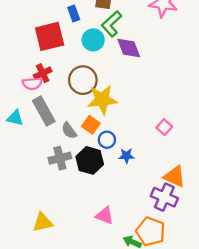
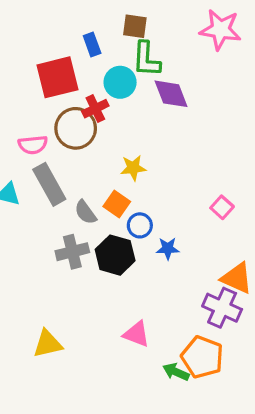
green L-shape: (112, 24) -> (146, 59), turned -45
red cross: (43, 73) -> (95, 109), moved
brown circle: (83, 80) -> (76, 128), moved
yellow star: (102, 100) -> (133, 168), size x0.6

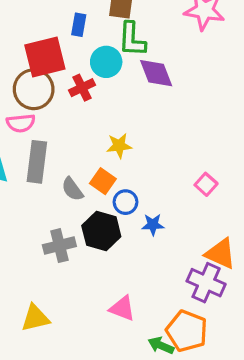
blue rectangle: (92, 44) -> (79, 25), turned 30
brown circle: (76, 128) -> (34, 89), moved
gray rectangle: (49, 184) -> (37, 162), turned 36
gray cross: (72, 252) -> (59, 246), moved

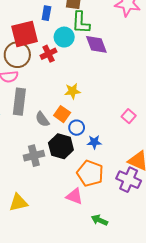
orange pentagon: (187, 331) -> (90, 173), moved

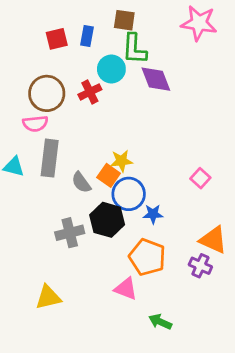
red square: (25, 34) -> (57, 39), moved, size x0.6
yellow star: (72, 91) -> (121, 161), moved
blue circle: (77, 128) -> (129, 194), size x1.5
purple cross: (129, 180) -> (200, 266), size x0.7

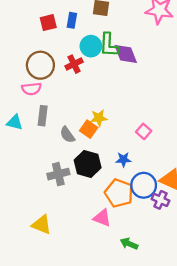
green L-shape: (134, 49) -> (109, 45), moved
gray rectangle: (50, 158) -> (43, 116), size x0.7
pink square: (200, 178) -> (144, 131), moved
blue circle: (129, 194) -> (144, 185), moved
yellow triangle: (48, 297) -> (42, 225), turned 35

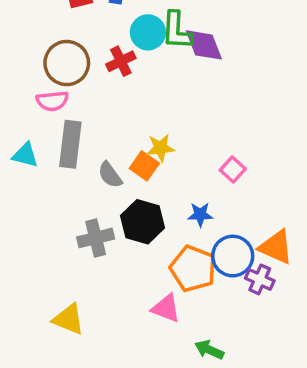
gray rectangle: (43, 116) -> (70, 144), size x1.4

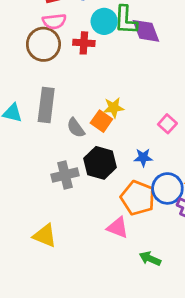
red cross: (121, 61) -> (84, 43), turned 30
pink semicircle: (52, 101) -> (54, 21), moved

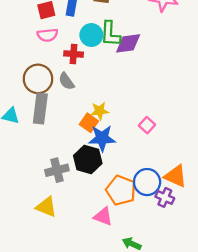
purple diamond: (146, 31) -> (128, 43), turned -76
brown circle: (43, 44) -> (38, 79), moved
gray semicircle: (76, 128) -> (66, 81), moved
blue star: (143, 157) -> (102, 138), moved, size x1.6
yellow triangle: (45, 236) -> (46, 207), moved

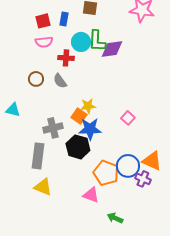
brown circle: (38, 79) -> (36, 79), size x0.6
gray rectangle: (40, 109) -> (38, 156), moved
gray cross: (57, 170) -> (53, 128), moved

